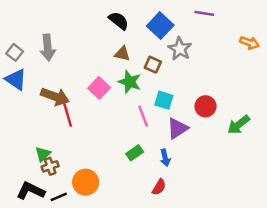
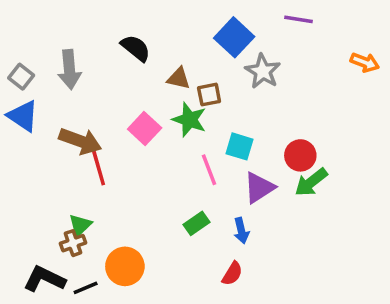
black semicircle: (119, 21) -> (136, 48), moved
brown square: (153, 65) -> (209, 95), moved, turned -35
green arrow: (239, 125) -> (311, 182), moved
green triangle: (43, 154) -> (80, 225), moved

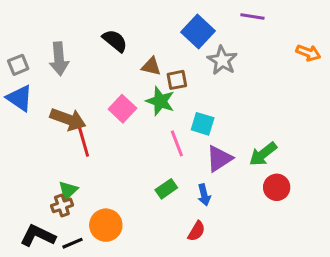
gray square: (21, 77) -> (18, 65), turned 30
red circle: (300, 155) -> (277, 187), moved

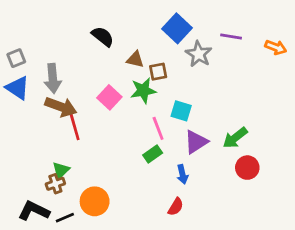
purple line: (252, 16) -> (231, 36), moved
gray arrow: (59, 59) -> (53, 78), moved
green star: (160, 101) -> (143, 91), turned -30
green rectangle: (166, 189) -> (153, 154), moved

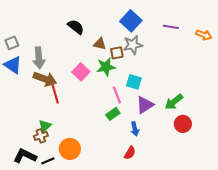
gray star: (199, 54) -> (133, 45), moved, turned 30

